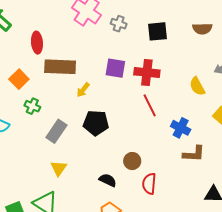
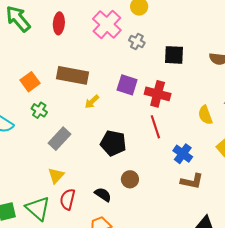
red ellipse: (37, 43) -> (59, 23), moved
black pentagon: (96, 123) -> (113, 143), moved
red semicircle: (149, 184) -> (68, 199), moved

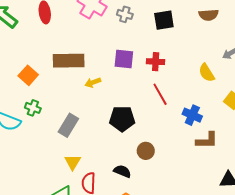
red cross: (158, 94) -> (156, 62), size x0.7
yellow arrow: (92, 102) -> (93, 82), turned 35
green cross: (39, 110) -> (33, 108), moved

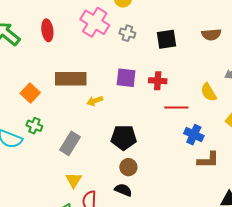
red line: (160, 94) -> (176, 108), moved, turned -60
brown circle: (146, 151) -> (128, 167), moved

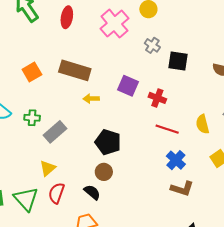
gray cross: (127, 33) -> (152, 45), moved
green cross: (34, 126) -> (32, 118), moved, turned -35

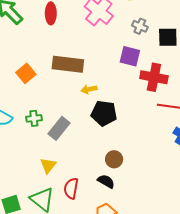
purple square: (128, 86) -> (130, 56), moved
red cross: (157, 98) -> (154, 77), size x1.5
black pentagon: (108, 142) -> (104, 113), moved
yellow triangle: (48, 168) -> (48, 165), moved

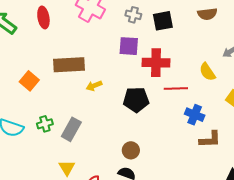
black pentagon: (104, 113) -> (136, 100), moved

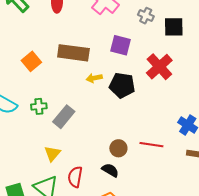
purple square: (129, 46) -> (121, 45), moved
red cross: (156, 63) -> (159, 67), turned 36
red line: (176, 89) -> (151, 145), moved
black pentagon: (136, 100) -> (122, 85), moved

